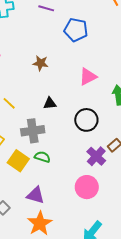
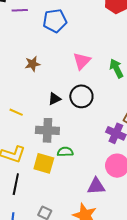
black circle: (86, 120) -> (81, 96), moved
gray cross: (33, 131) -> (47, 130), turned 30
purple triangle: (36, 195) -> (96, 186), moved

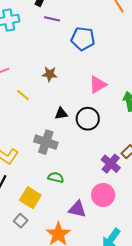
yellow line: (16, 112) -> (23, 95), moved
green semicircle: (65, 152) -> (56, 177), moved
yellow square: (44, 163) -> (30, 198), moved

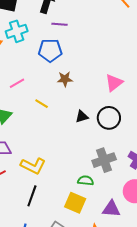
blue pentagon: (83, 39) -> (50, 50), moved
gray cross: (46, 142) -> (104, 160), moved, turned -30
yellow square: (30, 198) -> (75, 203), moved

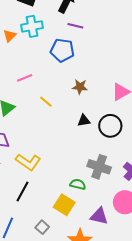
brown star: (65, 79) -> (80, 87), moved
gray cross: (104, 160) -> (99, 167), turned 30

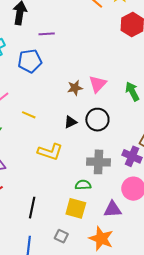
purple line: (75, 26) -> (47, 34), moved
brown star: (80, 87) -> (75, 88), moved
yellow L-shape: (28, 162) -> (50, 152), moved

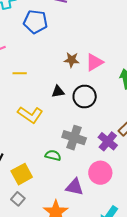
yellow line: (29, 115) -> (20, 73), turned -40
yellow square: (76, 208) -> (22, 174), moved, turned 30

